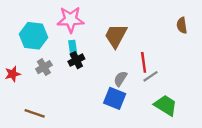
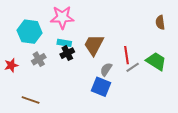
brown trapezoid: (116, 36) -> (94, 45), moved
cyan rectangle: (73, 49) -> (64, 43), turned -72
green trapezoid: (166, 105) -> (156, 61), moved

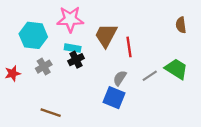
brown trapezoid: (94, 45) -> (106, 35), moved
red line: (126, 55) -> (129, 47), moved
brown line: (31, 100) -> (51, 113), moved

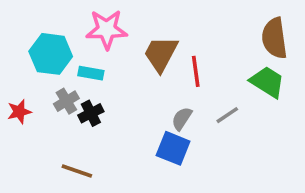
brown semicircle: (181, 25) -> (274, 38), size x1.6
cyan rectangle: (73, 48) -> (91, 73), moved
black cross: (76, 60) -> (91, 113), moved
green trapezoid: (176, 69) -> (267, 82), moved

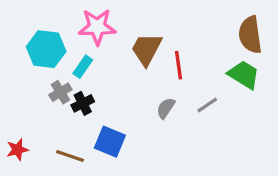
cyan rectangle: (91, 73) -> (83, 67), turned -65
red star: (19, 112) -> (17, 150), moved
blue square: (173, 148) -> (110, 142), moved

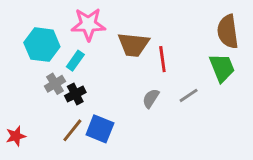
brown trapezoid: (147, 49) -> (133, 45), turned -112
green trapezoid: (244, 75) -> (222, 68), turned 36
brown line: (70, 156) -> (72, 130), moved, turned -70

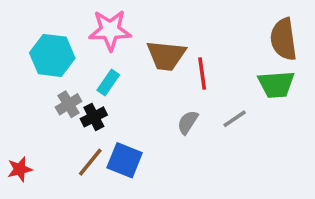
cyan rectangle: (75, 61) -> (108, 83), moved
green trapezoid: (222, 68) -> (276, 84), turned 108

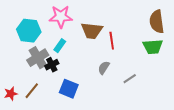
gray cross: (69, 104) -> (38, 58), size x1.5
gray line: (235, 119) -> (130, 79), moved
brown line: (90, 162) -> (32, 91), moved

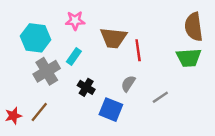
pink star: (61, 17) -> (75, 21), size x0.7
black cross: (52, 65) -> (86, 87), moved, turned -32
blue square: (69, 89) -> (111, 110), moved

